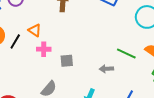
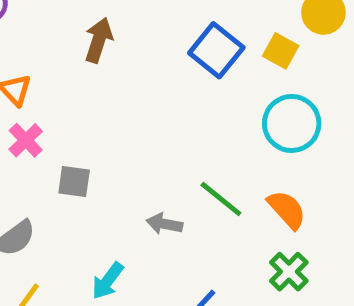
pink cross: (44, 49) -> (26, 140), turned 32

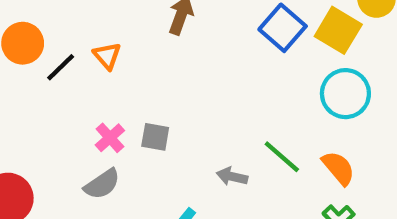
yellow square: (281, 51) -> (338, 30), size x1.5
pink cross: (26, 140) -> (110, 138), moved

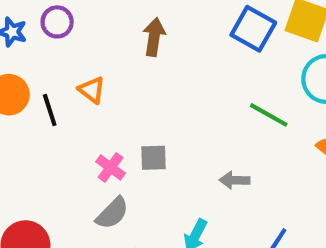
black line: (61, 67) -> (50, 110), turned -52
green line: (282, 157) -> (269, 115), moved

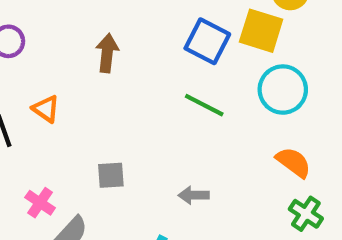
green line: (269, 115) -> (204, 105), moved
pink cross: (111, 167) -> (40, 203), moved

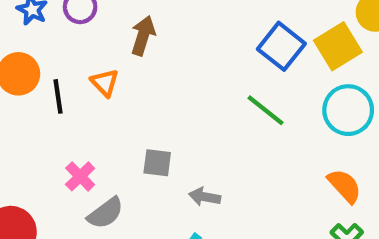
yellow square: (261, 31) -> (338, 46), turned 30
brown arrow: (107, 53) -> (143, 36), moved
gray arrow: (194, 195) -> (205, 197), moved

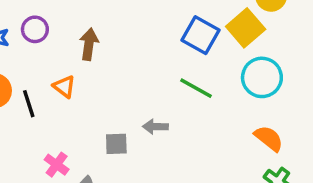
gray arrow: (205, 197) -> (155, 127), moved

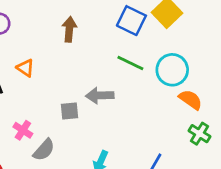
brown arrow: (89, 44) -> (69, 29), moved
cyan circle: (262, 77) -> (172, 70), moved
gray arrow: (155, 127) -> (100, 95), size x1.4

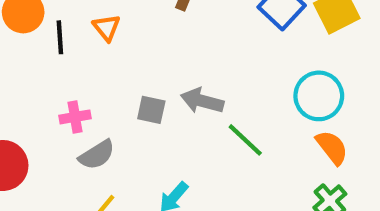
green line: (130, 63) -> (245, 140), moved
pink cross: (23, 130) -> (75, 117), turned 30

